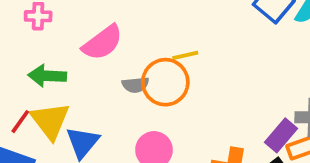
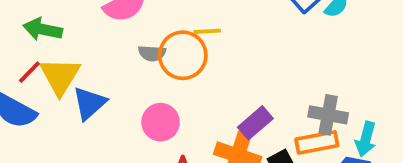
green arrow: (47, 76) -> (43, 29), moved
purple rectangle: (281, 135) -> (255, 123), moved

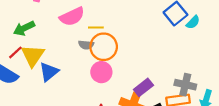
green arrow: (43, 29) -> (24, 28), turned -40
yellow line: (207, 31) -> (96, 27), moved
pink circle: (161, 122) -> (101, 72), moved

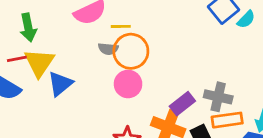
green arrow: (24, 28) -> (28, 28), turned -75
red line: (15, 52) -> (17, 59), turned 32
gray cross: (185, 85) -> (218, 97), moved

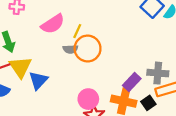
yellow line: (121, 26) -> (77, 31), turned -56
pink circle: (128, 84) -> (88, 99), moved

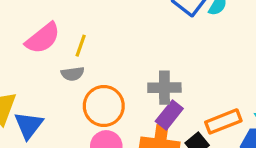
orange circle: (88, 49) -> (104, 106), moved
gray cross: (158, 73) -> (164, 88), moved

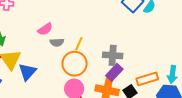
pink semicircle: (43, 38) -> (45, 29), moved, size x0.7
yellow line: (81, 46) -> (79, 44), moved

